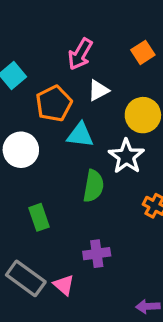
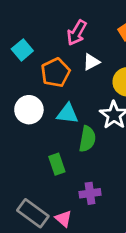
cyan triangle: (80, 135) -> (67, 114), moved
green rectangle: (39, 217) -> (57, 164), moved

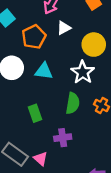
green semicircle: (87, 139) -> (73, 103), moved

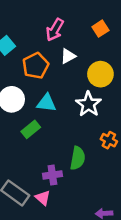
green semicircle: (73, 103) -> (78, 158), moved
green rectangle: (35, 113) -> (31, 129), moved, turned 70
purple cross: (63, 138) -> (52, 175), moved

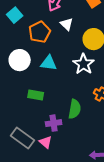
white triangle: (68, 56) -> (67, 24), turned -48
green rectangle: (31, 129) -> (36, 95), moved, turned 49

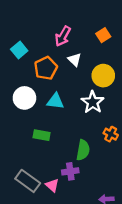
purple cross: (54, 123) -> (70, 171), moved

